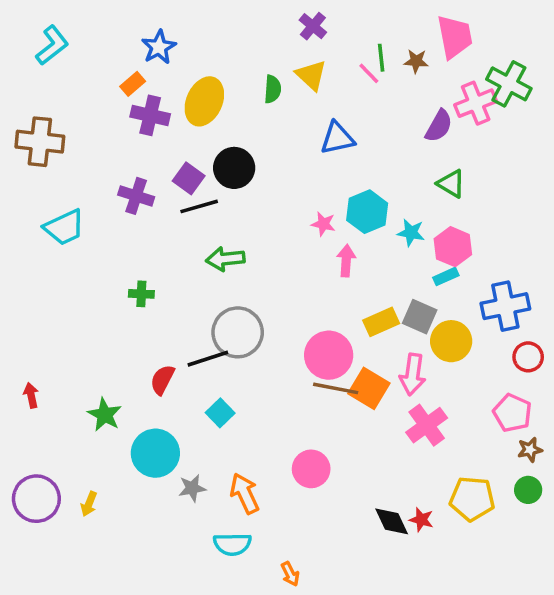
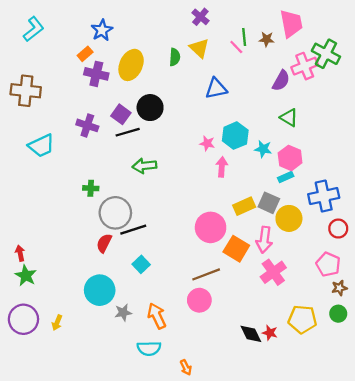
gray circle: (238, 332) -> (115, 213), moved
brown line: (336, 388) -> (206, 274), moved, turned -32
green star: (105, 415) -> (26, 276), moved

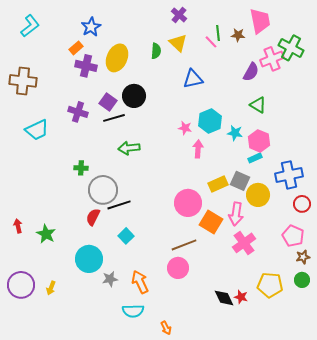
green star: (26, 276) -> (46, 234), moved

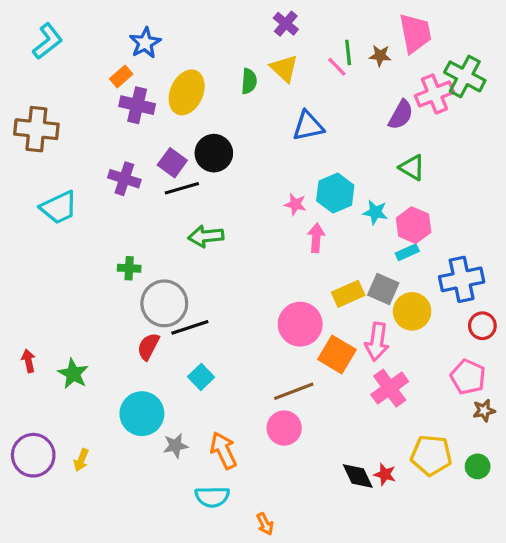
green circle: (302, 280) -> (478, 466), moved

